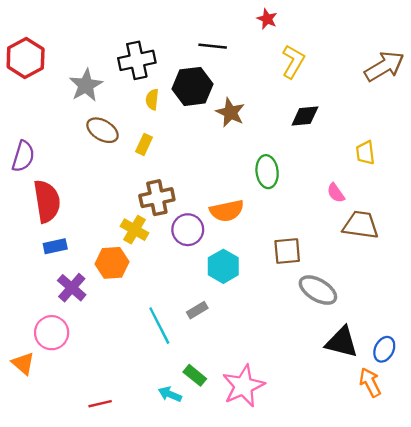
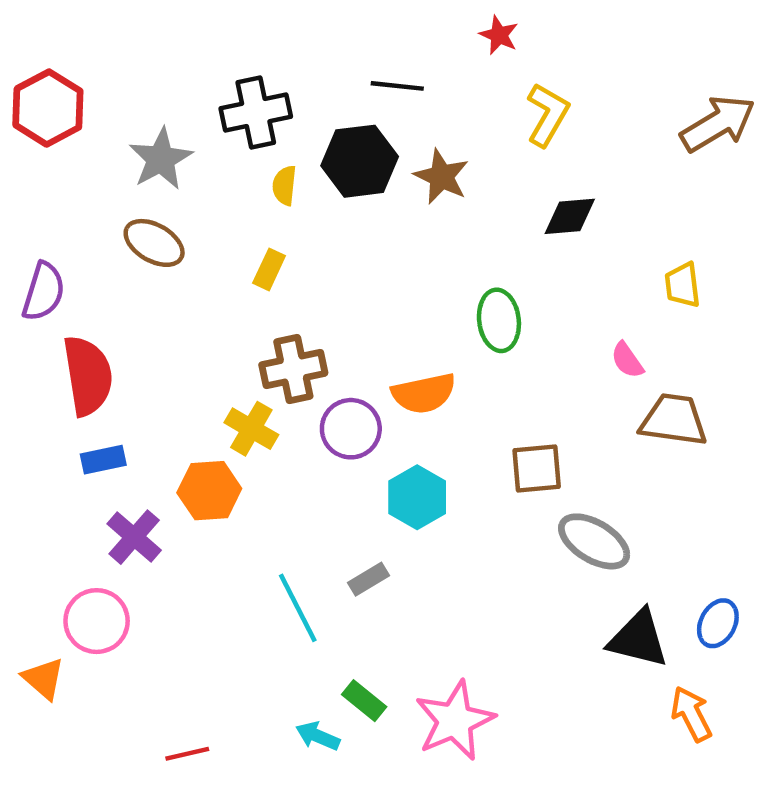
brown star: (230, 112) -> (441, 177), moved
brown ellipse: (103, 130) -> (154, 243), moved
blue ellipse: (384, 349) -> (718, 623), moved

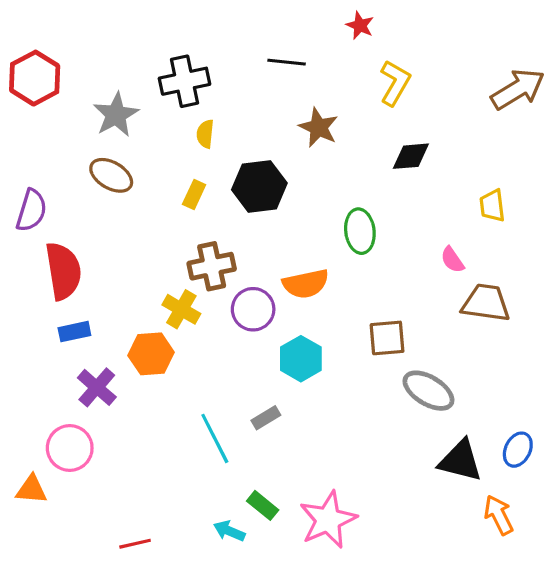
black hexagon: (360, 161) -> (259, 186), moved
orange triangle: (43, 679) -> (31, 489), turned -36

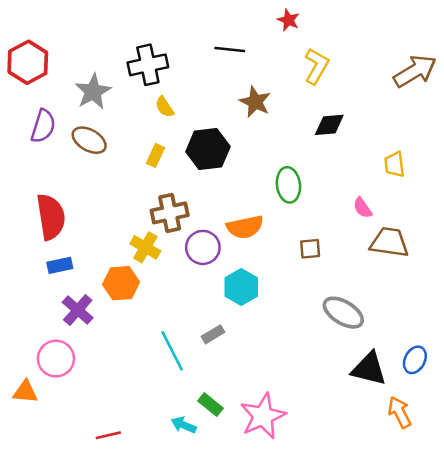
yellow semicircle: (205, 134) -> (165, 107), turned -40
purple semicircle: (31, 210) -> (43, 126), moved
brown square: (387, 338) -> (310, 249), moved, size x0.7

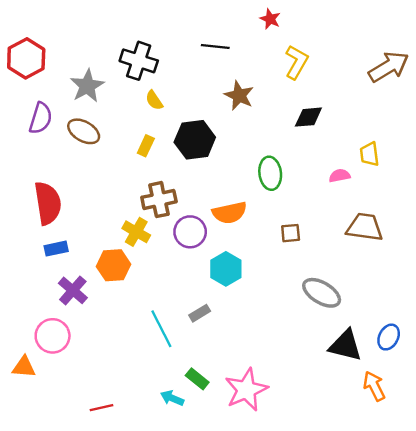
black cross: (148, 65) -> (139, 61), turned 30
pink semicircle: (363, 208) -> (340, 176), moved, turned 114

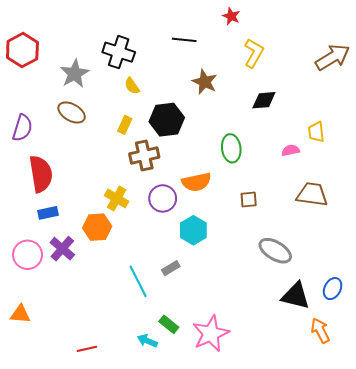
purple semicircle: (41, 118) -> (22, 128), moved
brown cross: (159, 200) -> (144, 155), moved
pink circle: (53, 336) -> (28, 255), moved

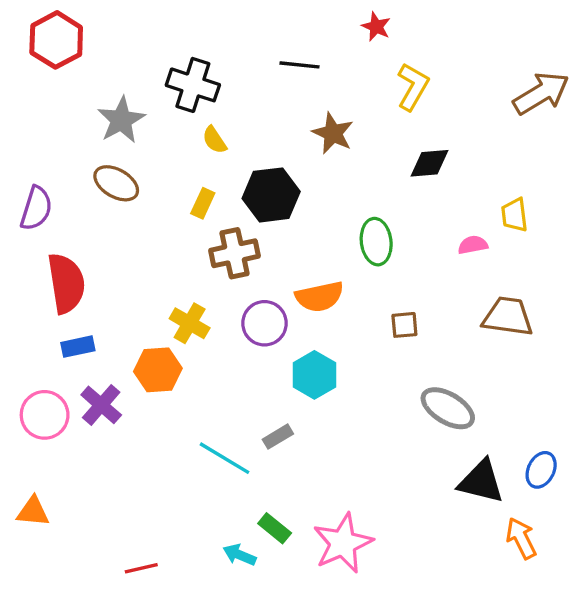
red hexagon: (22, 50) -> (56, 40), moved
cyan line: (138, 281) -> (225, 458), turned -32

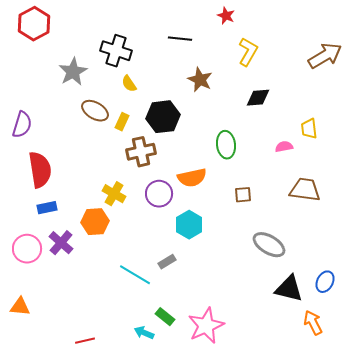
brown ellipse: (116, 183) -> (95, 111), moved

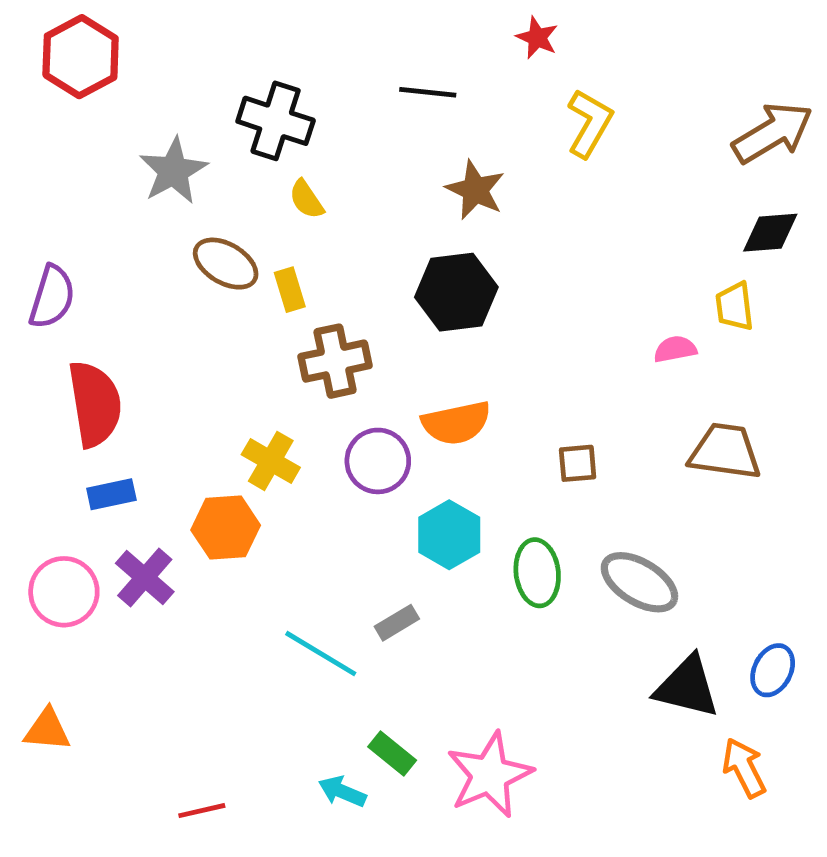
black diamond: (258, 98) -> (770, 233), moved
black hexagon: (163, 117) -> (456, 292), moved
yellow rectangle: (122, 122) -> (290, 290), turned -42
green ellipse: (226, 145) -> (537, 573), moved

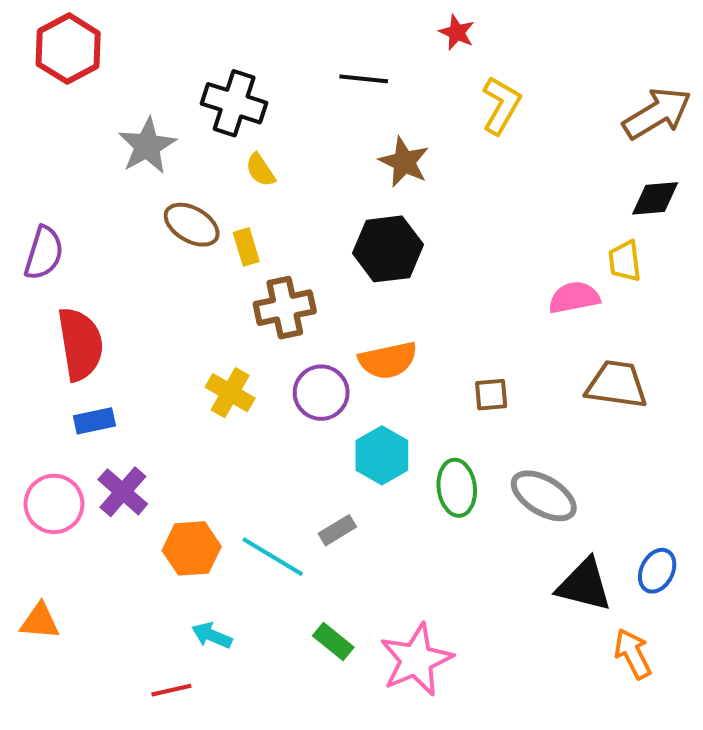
pink semicircle: (675, 349) -> (574, 298), size x1.4
orange hexagon: (226, 528) -> (192, 548), moved
cyan arrow: (342, 792) -> (212, 635), moved

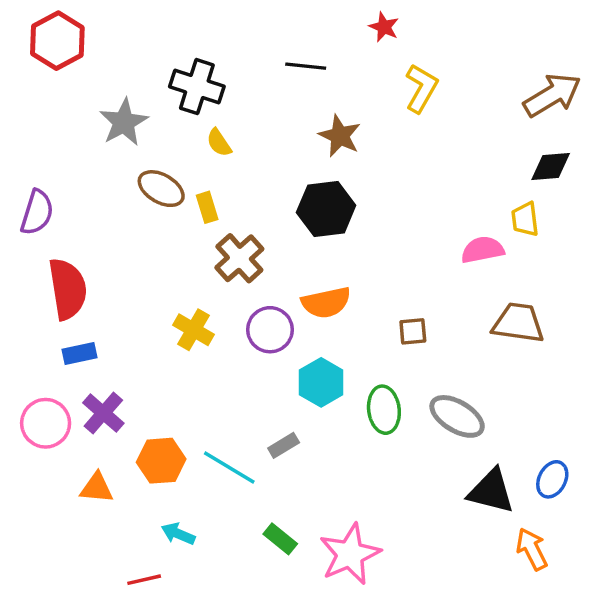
brown cross: (285, 308) -> (239, 258), turned -30
orange triangle: (40, 621) -> (97, 488), moved

